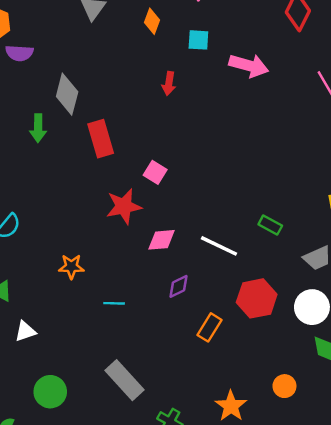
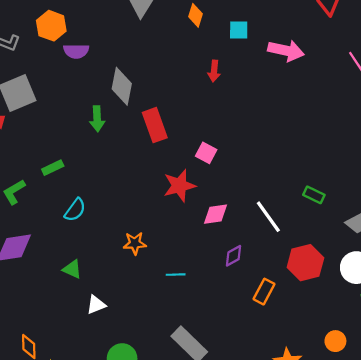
white line: (219, 246) -> (268, 217), turned 32

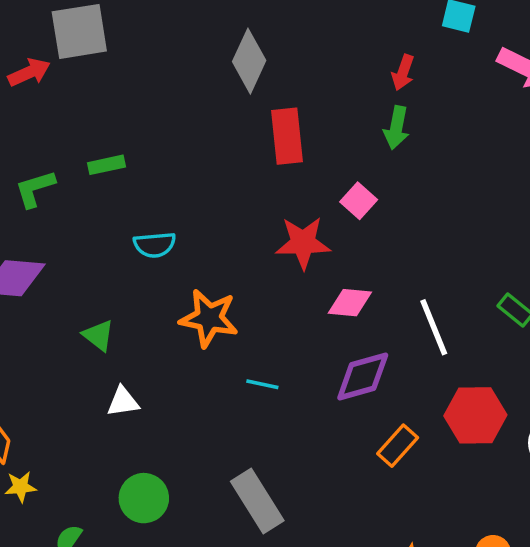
green arrow: (97, 119) -> (396, 128), moved
cyan semicircle: (75, 210) -> (155, 245), moved, turned 35
orange star: (135, 243) -> (209, 318), size x1.5
purple diamond: (234, 256) -> (363, 376), size x1.6

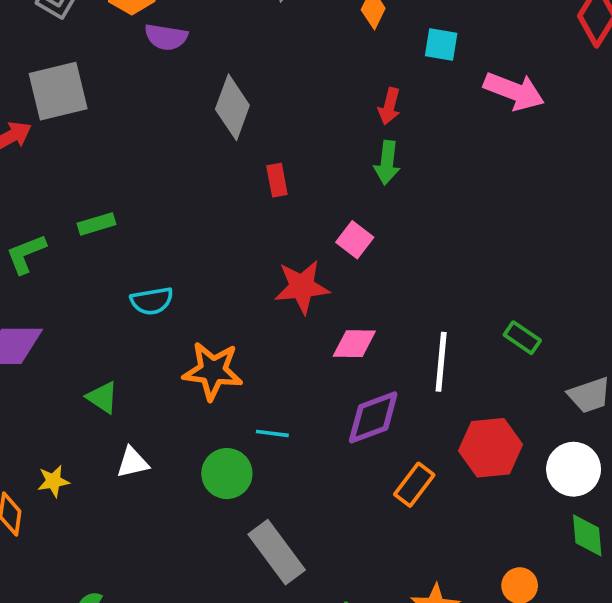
red rectangle: (287, 136) -> (277, 180), size x0.6
white line: (434, 327) -> (441, 362), turned 32
yellow star: (21, 487) -> (53, 481), moved
green circle: (144, 498) -> (227, 474), moved

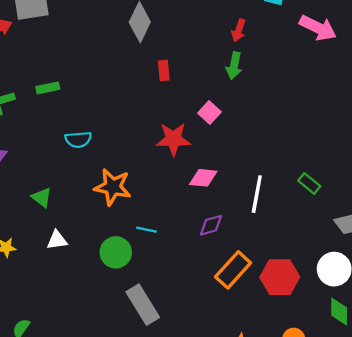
purple diamond: (373, 417) -> (211, 225), size x0.7
red hexagon: (491, 448) -> (280, 277), moved
orange rectangle: (414, 485) -> (233, 270), size x1.4

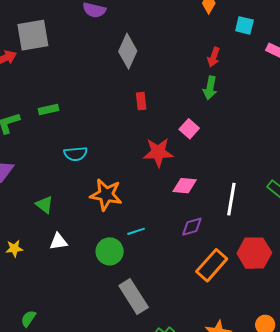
red rectangle: (164, 71) -> (141, 101), moved
cyan line: (147, 230) -> (136, 231), turned -30
red hexagon: (280, 277) -> (254, 253), moved

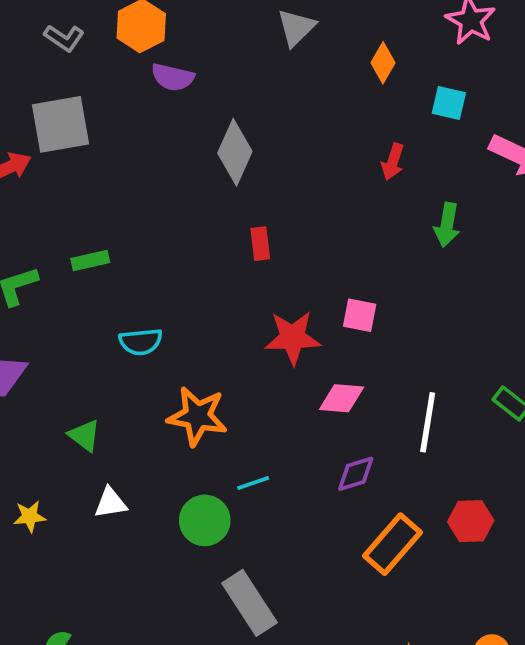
green arrow: (210, 88) -> (447, 225), moved
pink square: (189, 129) -> (360, 315), moved, turned -30
red hexagon: (254, 253) -> (471, 521), size x0.7

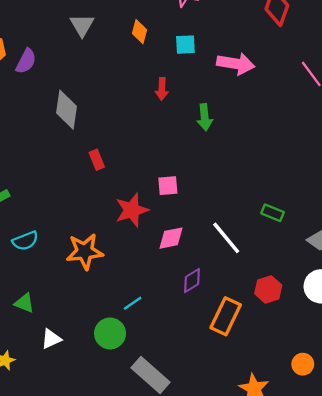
purple semicircle: (173, 77) -> (26, 61), moved, turned -60
cyan semicircle: (141, 342) -> (25, 241), moved
orange star: (197, 416) -> (85, 251), moved
white line: (428, 422) -> (226, 238), turned -33

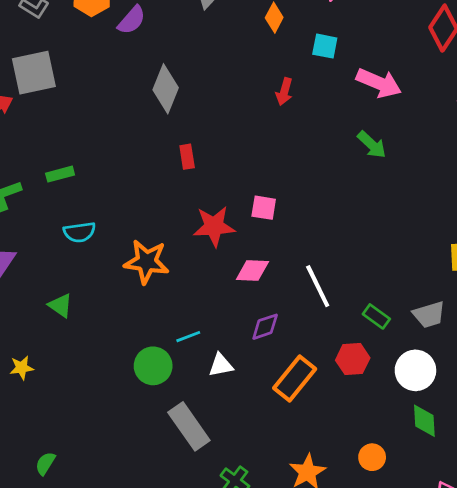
green arrow: (205, 117) -> (372, 145), moved, turned -55
green rectangle: (273, 213) -> (376, 316), moved
white triangle: (51, 339) -> (221, 365), moved

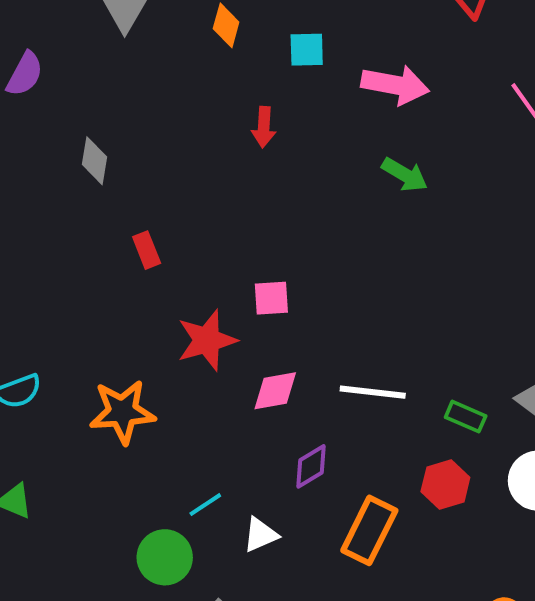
gray diamond: (166, 89) -> (95, 161), size x0.7
white line: (318, 286) -> (373, 392), turned -45

